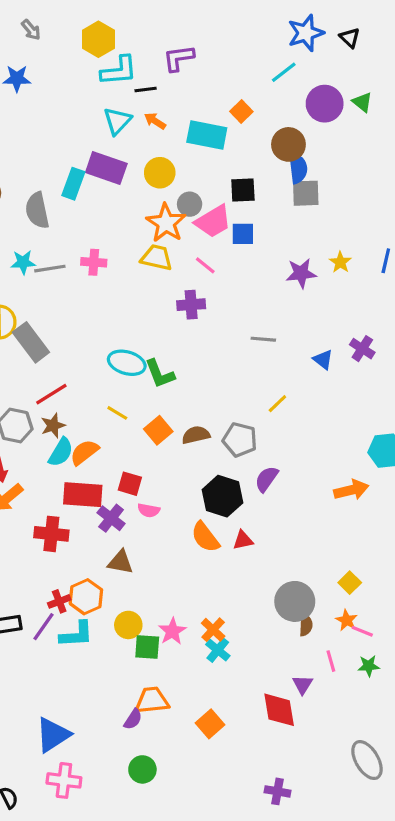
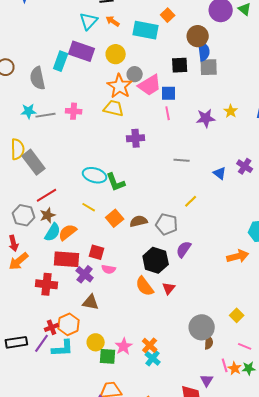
black square: (243, 190) -> (180, 65), moved
pink line: (205, 265) -> (168, 113), moved, turned 40
red triangle: (243, 540) -> (169, 288), turned -40
orange star: (347, 620) -> (235, 368), moved

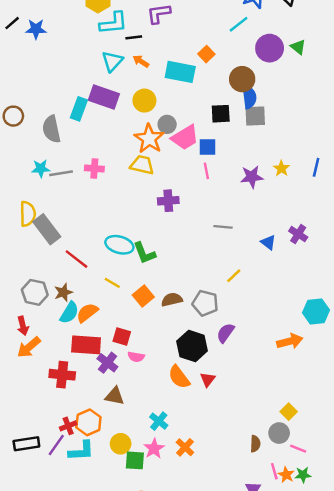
red line: (47, 195) -> (76, 259), moved, turned 70
gray circle: (202, 327) -> (279, 433), moved, size x0.7
cyan cross: (153, 358) -> (159, 421), moved

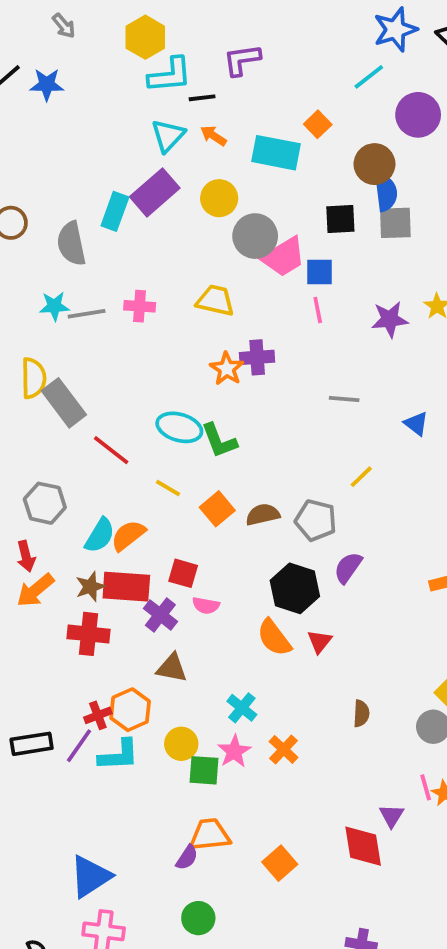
purple rectangle: (104, 97) -> (155, 192), turned -60
gray circle: (167, 124) -> (255, 236), size x1.5
orange star: (149, 139) -> (227, 369), moved, size x0.7
brown star: (63, 292) -> (90, 587), moved
brown semicircle: (255, 444) -> (361, 713), moved

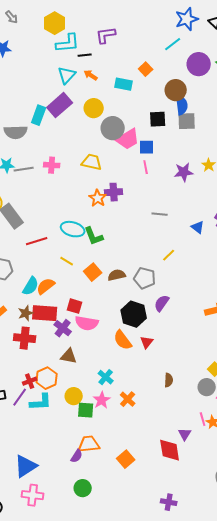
cyan rectangle: (276, 153) -> (124, 84), size x0.7
gray semicircle: (71, 244) -> (16, 132), turned -80
red line: (111, 450) -> (37, 241), turned -55
pink semicircle: (206, 605) -> (87, 323), size x1.6

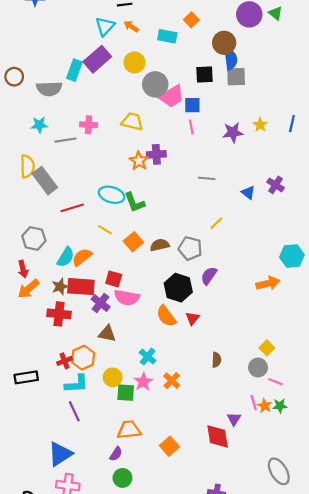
gray line: (24, 169) -> (66, 140), moved
purple line: (20, 397) -> (74, 411), moved, turned -60
purple semicircle: (77, 456) -> (116, 454), moved

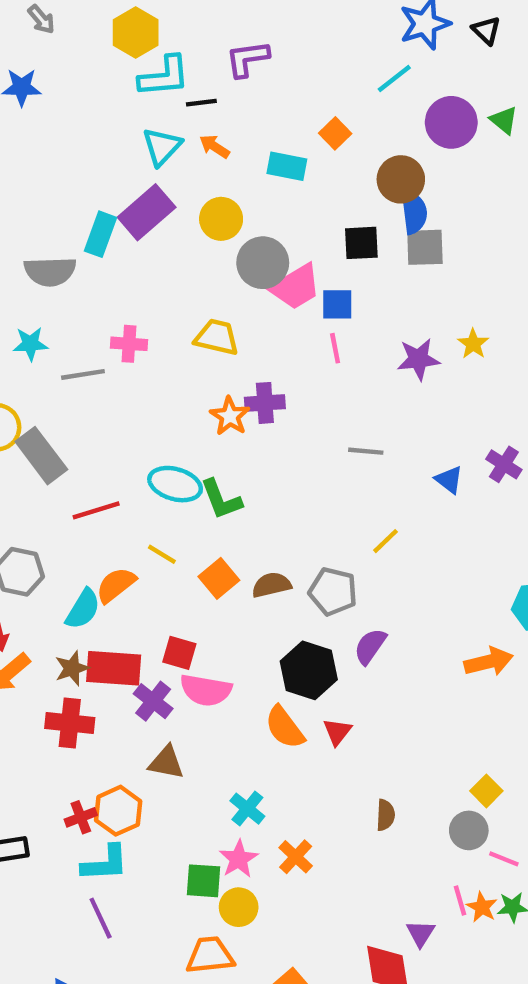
orange semicircle: (82, 257) -> (116, 585), moved
yellow circle: (113, 377) -> (239, 907), moved

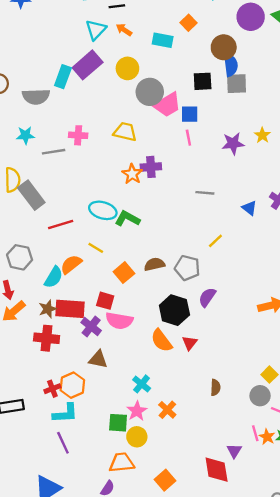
green L-shape: (221, 499) -> (127, 219), turned 140
orange square: (219, 578) -> (124, 273), moved

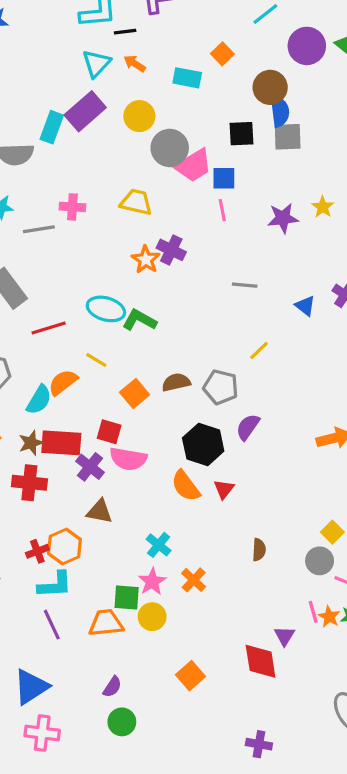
purple cross: (151, 167) -> (171, 250), turned 30
orange trapezoid: (122, 463) -> (106, 623), moved

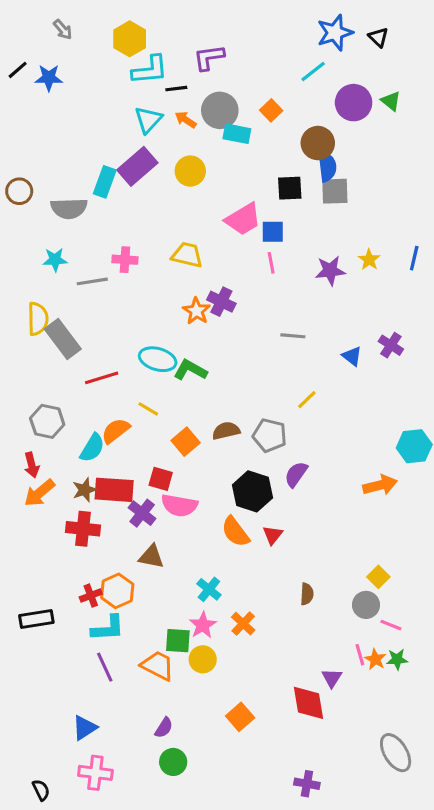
gray circle: (170, 148) -> (220, 110), moved
orange trapezoid: (106, 623) -> (158, 666), turned 33
blue triangle: (31, 687) -> (85, 728), size x0.7

